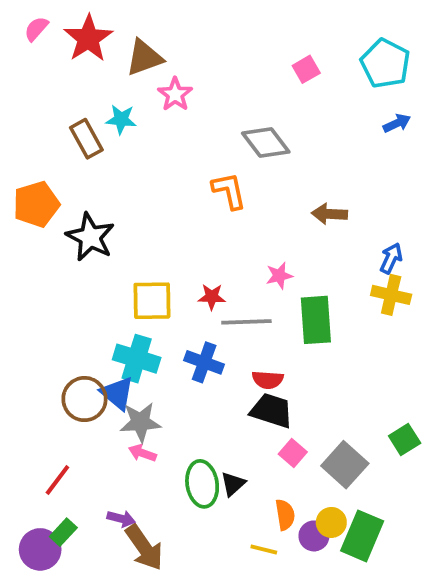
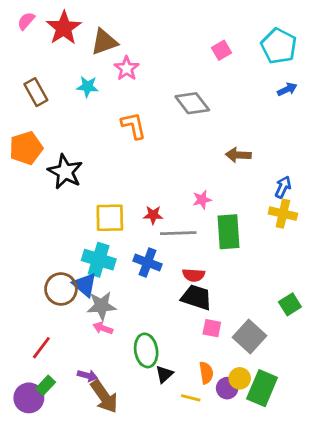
brown rectangle: (86, 139) -> (36, 92), moved
orange L-shape: (229, 191) -> (134, 126), moved
green square: (405, 440) -> (290, 304), moved
pink square: (293, 453) -> (212, 328), turned -30
black triangle: (233, 484) -> (164, 374), moved

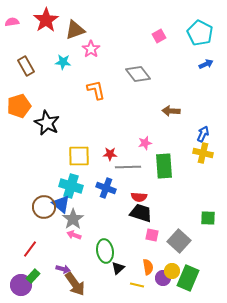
pink semicircle: (26, 21) -> (12, 22), moved, turned 40
green square: (290, 304) -> (208, 218), turned 35
gray star: (101, 306) -> (73, 219), turned -30

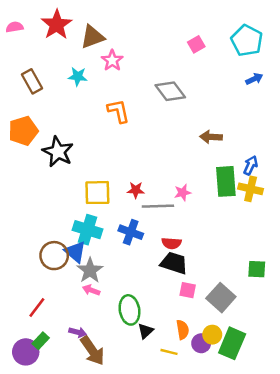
pink star: (145, 143) -> (183, 193), moved
green rectangle: (164, 166) -> (226, 181), moved

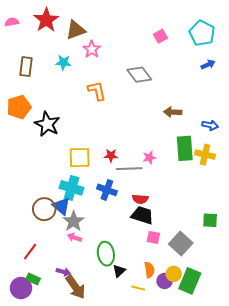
brown rectangle: (32, 81) -> (26, 67), turned 36
blue arrow: (251, 165) -> (210, 125), moved, turned 77
green rectangle: (41, 341) -> (33, 279), turned 72

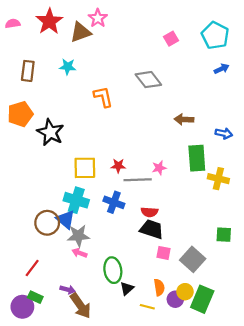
pink star: (92, 49) -> (98, 18), moved
yellow cross: (205, 155) -> (218, 179), moved
gray star: (74, 221) -> (78, 236), turned 30

